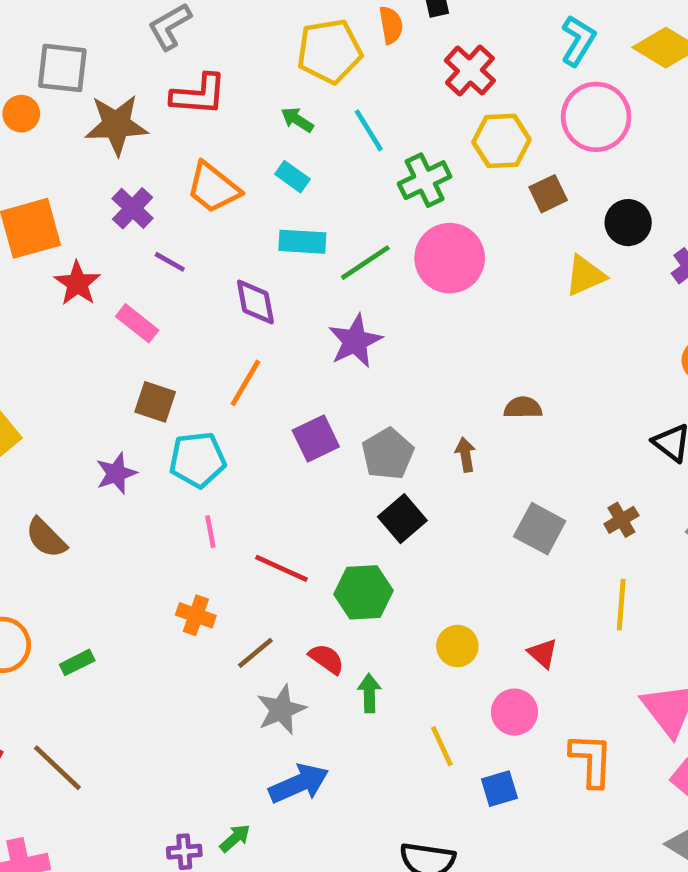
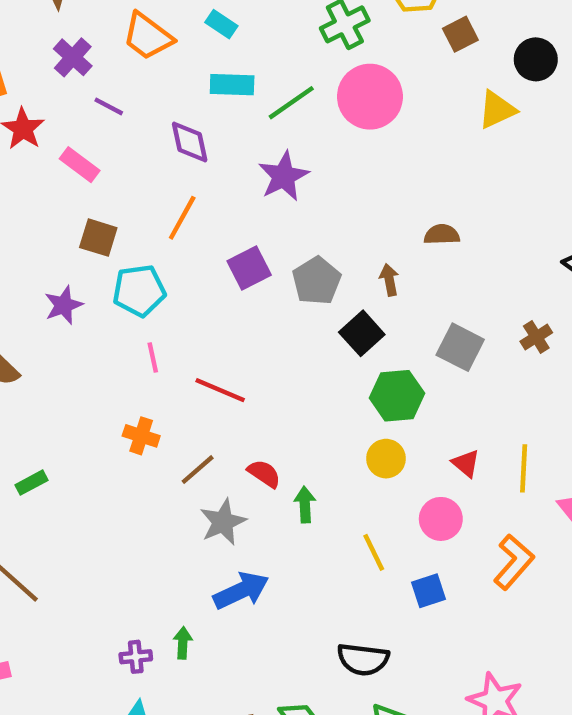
black square: (402, 519) -> (362, 333), moved
green hexagon: (364, 592) -> (397, 396), moved
yellow line: (621, 605) -> (524, 468), moved
orange L-shape: (591, 760) -> (514, 562), turned 40
green arrow: (235, 838) -> (183, 643), turned -44

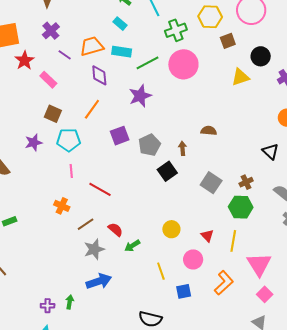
orange trapezoid: (148, 36) -> (92, 46), moved, turned 120
green hexagon: (397, 396) -> (241, 207), moved
green arrow: (305, 505) -> (132, 246), turned -126

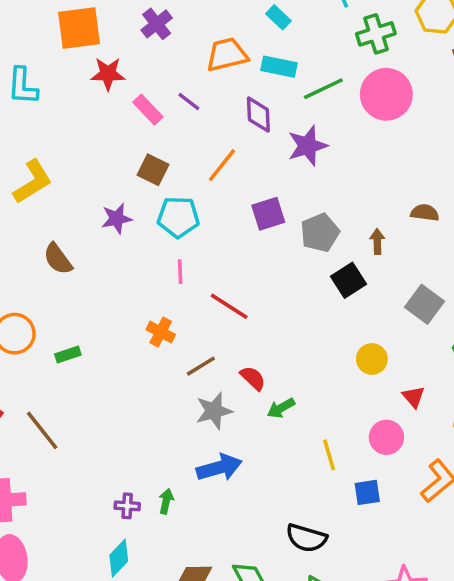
purple line: (65, 55) -> (189, 102), moved
red star: (25, 60) -> (108, 74), turned 30
purple diamond: (99, 75) -> (258, 115), moved
yellow circle: (171, 229) -> (372, 359), moved

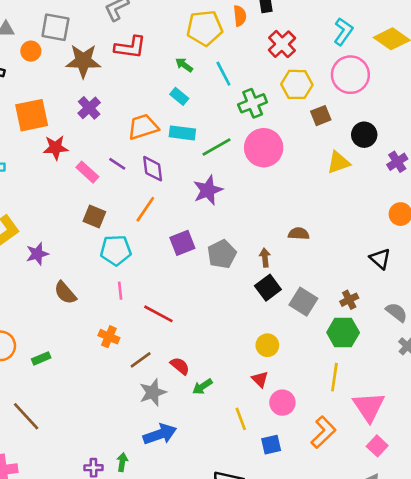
purple diamond: (258, 115) -> (153, 169), moved
purple star: (117, 219) -> (37, 254), moved
brown semicircle: (58, 259) -> (65, 293), moved
black square: (349, 280) -> (268, 288), moved
red triangle: (414, 397) -> (260, 379), moved

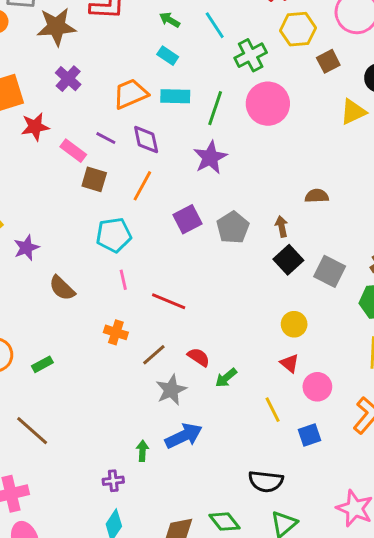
green line: (216, 147) -> (215, 108), turned -36
brown square: (94, 216) -> (94, 179), moved
green arrow: (122, 462) -> (142, 451), moved

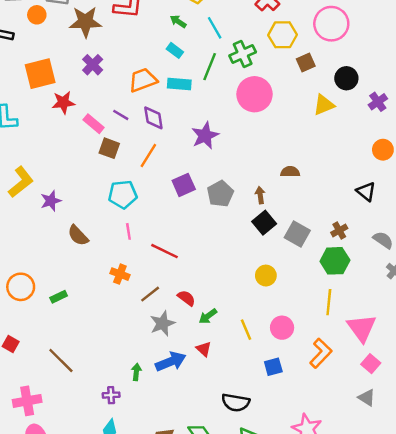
green line: (215, 108) -> (210, 67), moved
red triangle: (290, 363) -> (204, 349), moved
yellow line: (273, 410) -> (246, 330), moved
brown line: (32, 431) -> (61, 360), moved

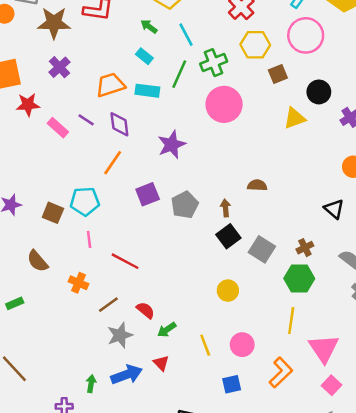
brown square: (109, 148) -> (53, 213), moved
brown semicircle: (78, 235) -> (38, 261), moved

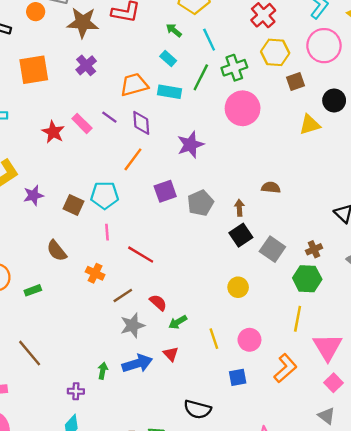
red star: (28, 105) -> (53, 132), moved, turned 30

